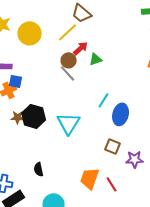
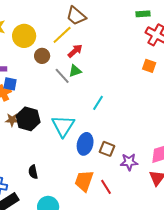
green triangle: (96, 59) -> (75, 71), moved
brown circle: (69, 60) -> (42, 56), moved
blue ellipse: (121, 114) -> (85, 144), moved

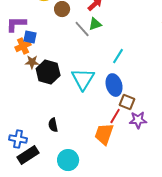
brown star: (12, 120) -> (32, 62), moved
blue ellipse: (85, 144) -> (114, 85), moved, turned -30
purple star: (129, 162) -> (138, 120), moved
red line: (106, 187) -> (115, 116), moved, turned 63

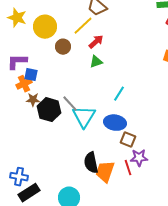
gray line: (82, 29) -> (70, 104), moved
blue ellipse: (114, 85) -> (115, 123), turned -65
red line: (115, 116) -> (128, 168), moved, turned -49
black semicircle: (53, 125) -> (91, 163), moved, size x1.5

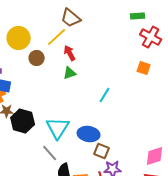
red arrow: (96, 42) -> (70, 53), turned -77
cyan line: (119, 94) -> (105, 95), moved
gray line: (70, 104) -> (50, 153), moved

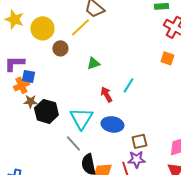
red arrow: (70, 53) -> (106, 94), moved
brown square: (102, 151) -> (139, 141), moved, turned -35

